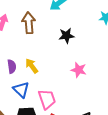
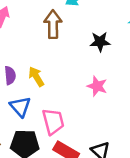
brown arrow: (29, 23) -> (53, 24), moved
black star: (66, 36) -> (100, 42), moved

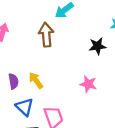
black star: (100, 42) -> (97, 46), moved

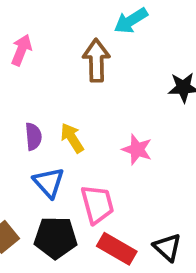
pink star: (88, 84) -> (137, 149), moved

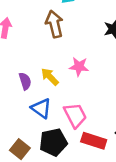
pink star: (137, 149) -> (79, 67), moved

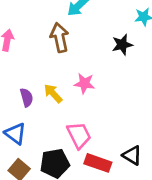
blue triangle: (41, 108) -> (15, 134), moved

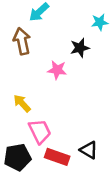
pink star: (84, 83) -> (57, 70), moved
yellow arrow: (53, 93) -> (22, 103), moved

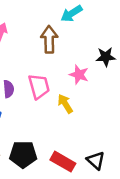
yellow arrow: (22, 103) -> (65, 104), moved
pink trapezoid: (40, 131) -> (39, 86), moved

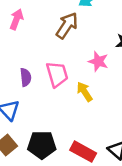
brown arrow: (49, 39) -> (67, 25), turned 36

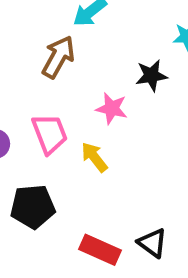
black pentagon: (42, 145) -> (33, 207), moved

